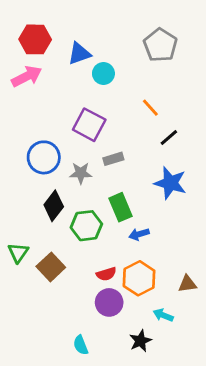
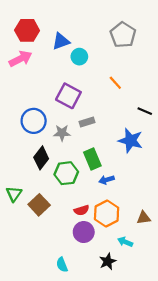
black line: (169, 137) -> (145, 111), moved, turned 64

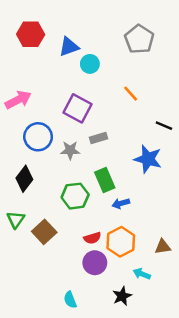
pink arrow: (20, 59) -> (18, 100), moved
black diamond: (41, 158) -> (24, 179), moved

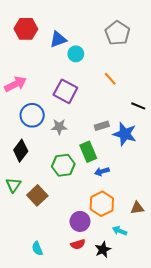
gray rectangle: (99, 138) -> (102, 126), moved
red semicircle: (92, 238) -> (78, 244), moved
cyan semicircle: (70, 300) -> (37, 248), moved

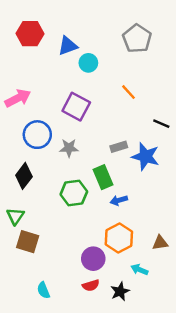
brown square: (37, 195) -> (28, 242), moved, turned -30

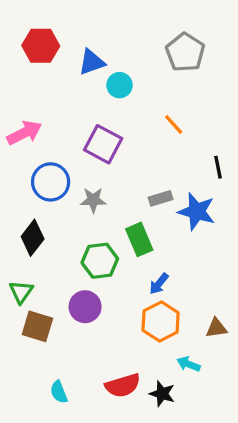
black line: (161, 124) -> (218, 167), turned 56
blue arrow: (119, 200) -> (159, 284), moved, turned -35
purple circle: (93, 259) -> (85, 307), moved
red semicircle: (91, 285) -> (123, 385), size x1.5
black star: (120, 291) -> (162, 394), turned -30

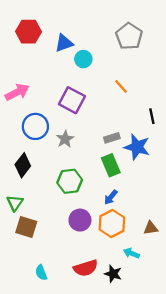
gray star: (93, 200) -> (65, 139), turned -30
green rectangle: (139, 239) -> (111, 165), moved
purple circle: (85, 307) -> (80, 220), moved

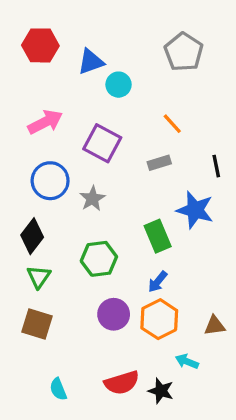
pink arrow: (17, 92) -> (45, 122), moved
gray rectangle: (112, 138) -> (159, 163), moved
green triangle: (15, 203) -> (39, 277), moved

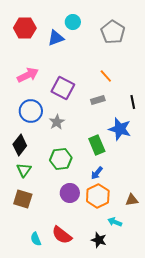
cyan circle: (119, 85) -> (73, 22), moved
red semicircle: (122, 383) -> (62, 235), moved, turned 55

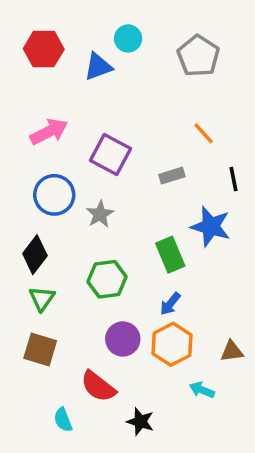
orange line: (106, 76) -> (204, 133), moved
red semicircle: (62, 235) -> (98, 386), moved
black star: (99, 240) -> (140, 422), moved

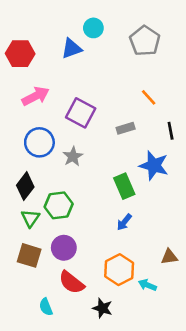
red hexagon: (44, 49) -> (20, 54), moved
green hexagon: (107, 279) -> (59, 205), moved
purple circle: (123, 339) -> (64, 248), moved
orange hexagon: (172, 344) -> (119, 270), moved

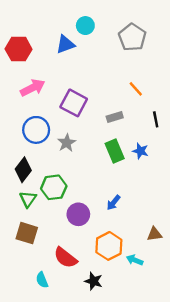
blue star: (154, 166) -> (140, 151), size x0.6
green rectangle: (124, 186) -> (115, 151), moved
purple circle: (64, 248) -> (78, 214), moved

